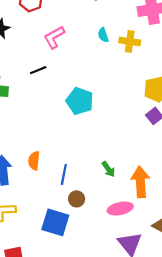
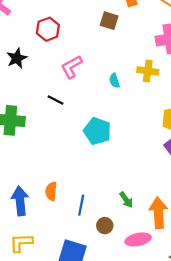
cyan semicircle: (103, 35) -> (114, 81), moved
black line: (38, 70) -> (55, 100), turned 49
brown circle: (77, 199) -> (105, 226), moved

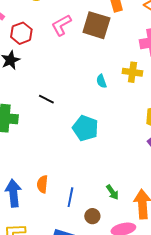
brown square: (109, 21) -> (96, 25), size x1.6
red hexagon: (48, 29) -> (21, 33), moved
pink L-shape: (72, 67) -> (61, 25), moved

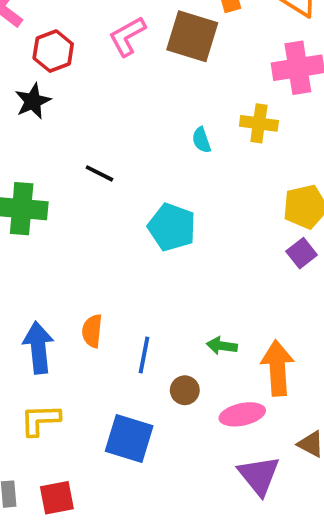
green arrow: (112, 192) -> (222, 346), turned 133

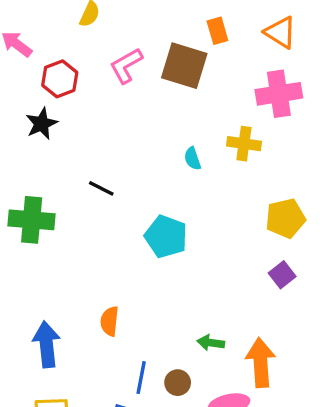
purple square: (302, 253) -> (282, 275), moved
orange semicircle: (92, 331) -> (110, 321), moved
blue line: (144, 355) -> (141, 378), moved

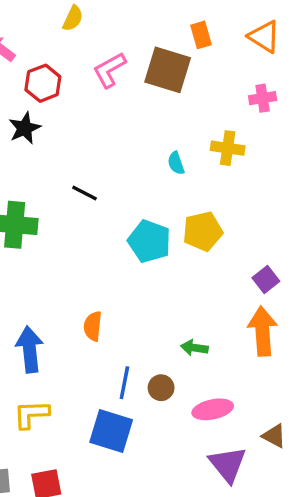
pink cross: (279, 94) -> (263, 98), size x0.6
yellow pentagon: (285, 218) -> (203, 231), moved
orange arrow: (261, 363) -> (263, 331), moved

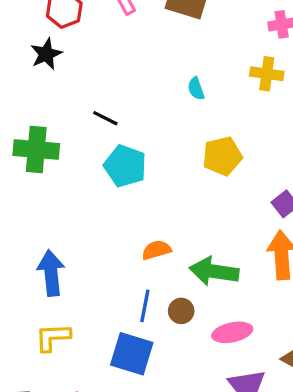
yellow cross: (228, 148) -> (267, 74), moved
cyan pentagon: (149, 241) -> (125, 166), moved
orange semicircle: (93, 326) -> (156, 250), moved, turned 68
green arrow: (194, 348) -> (214, 271), size x1.8

